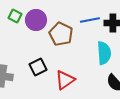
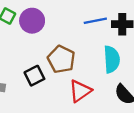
brown pentagon: (61, 34) -> (61, 59), moved
red triangle: (65, 80) -> (80, 91), moved

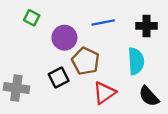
purple circle: (32, 21) -> (64, 38), moved
blue line: (95, 21) -> (103, 22), moved

